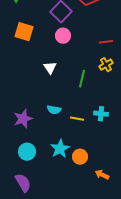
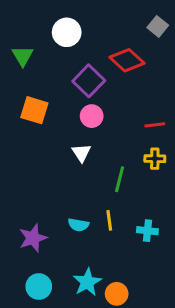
yellow cross: (106, 65) -> (155, 159), turned 32
white triangle: (50, 68) -> (81, 153), moved
yellow line: (77, 119) -> (109, 220), moved, turned 72

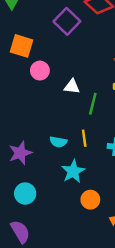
pink circle: (92, 116) -> (40, 71), moved
white triangle: (81, 153) -> (72, 87), moved, turned -49
cyan star: (87, 282) -> (73, 171), moved

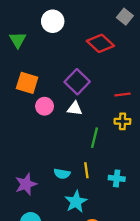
purple square: (67, 21) -> (77, 82), moved
white triangle: (72, 87) -> (75, 109), moved

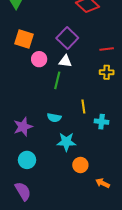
green line: (95, 138) -> (57, 80), moved
yellow line: (86, 170) -> (83, 107), moved
cyan star: (76, 202) -> (66, 142), turned 30

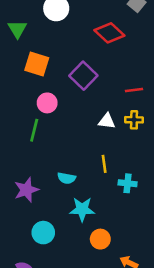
orange square: (24, 39) -> (37, 64), moved
white triangle: (65, 61) -> (107, 121), moved
green line: (57, 80) -> (34, 130), moved
cyan circle: (27, 160) -> (43, 233), moved

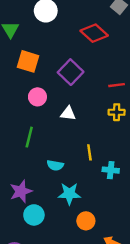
white triangle: (107, 121) -> (68, 113), moved
green line: (34, 130) -> (29, 137), moved
purple star: (26, 190) -> (21, 191), moved

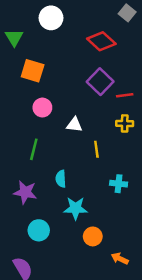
purple square: (71, 72) -> (100, 82), moved
yellow line: (89, 152) -> (96, 149), moved
cyan semicircle: (55, 165) -> (61, 179), turned 77
purple star: (21, 191) -> (25, 192), moved, turned 30

